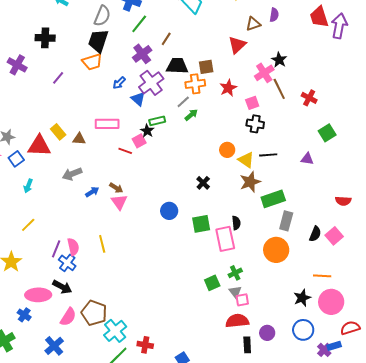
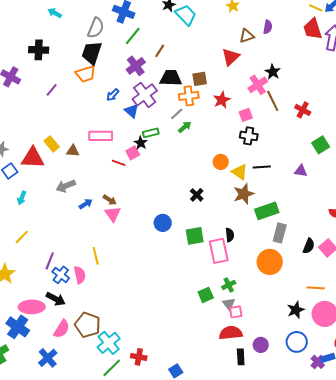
pink semicircle: (73, 247) -> (80, 275), moved
blue cross: (24, 315) -> (18, 327), size x1.6

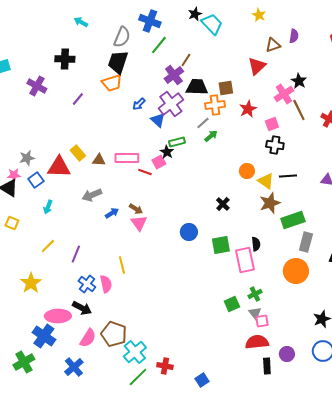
purple cross: (136, 66) -> (174, 75), moved
pink rectangle: (101, 136) -> (127, 158), moved
purple line: (50, 261) -> (76, 254), moved

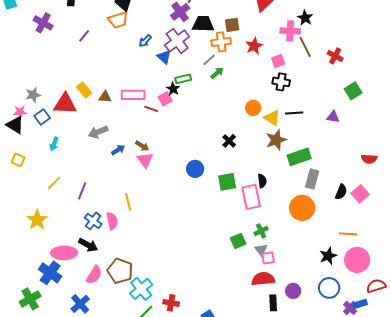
pink cross: (284, 94) -> (290, 31), turned 36

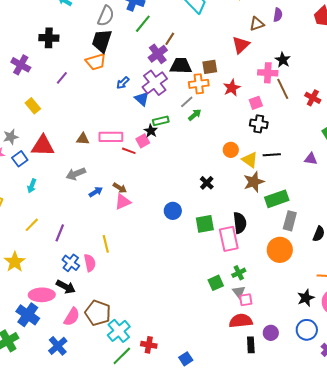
yellow rectangle: (84, 90) -> (33, 106), moved
pink triangle: (145, 160) -> (123, 202), turned 42
black semicircle: (262, 181) -> (240, 223), size x1.5

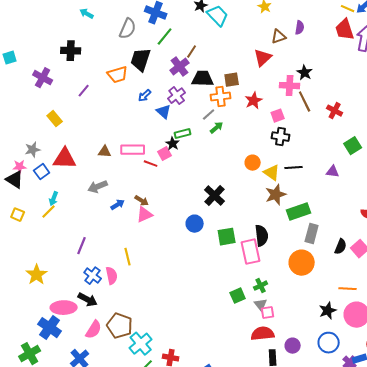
black trapezoid: (102, 41) -> (141, 60), moved
purple cross: (155, 83) -> (177, 96), size x0.7
black cross: (207, 183) -> (215, 196), moved, size x1.5
yellow line: (32, 225) -> (49, 212), moved

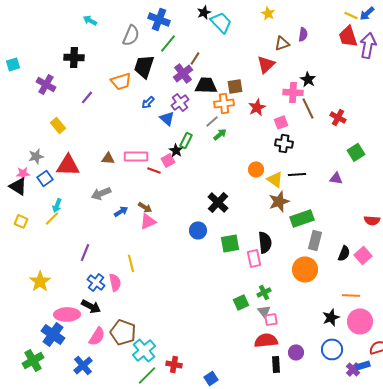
green rectangle: (183, 134) -> (186, 140), turned -49
pink rectangle: (251, 252) -> (254, 258), size x0.7

